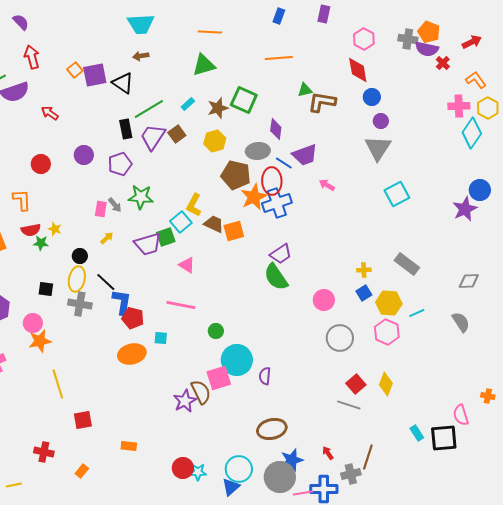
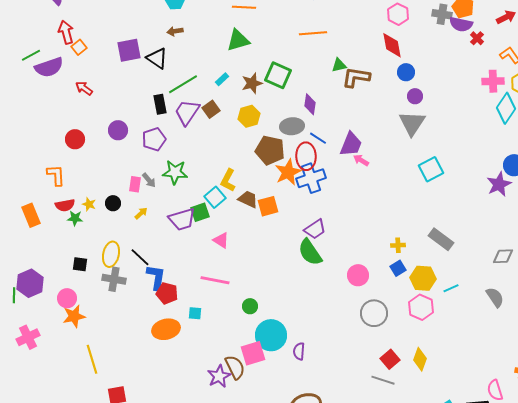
orange square: (75, 70) -> (79, 47), moved
purple trapezoid: (305, 155) -> (351, 144), moved, turned -48
black circle: (80, 256) -> (113, 203), moved

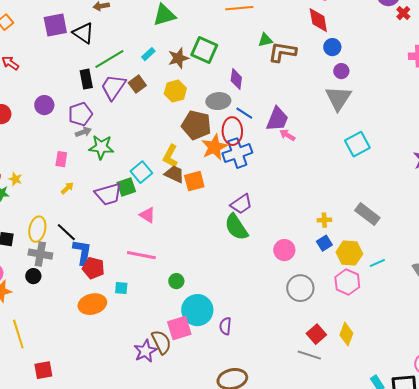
gray arrow: (149, 180) -> (83, 132), moved, turned -70
yellow L-shape: (228, 180) -> (170, 156), moved
black circle: (113, 203) -> (33, 276), moved

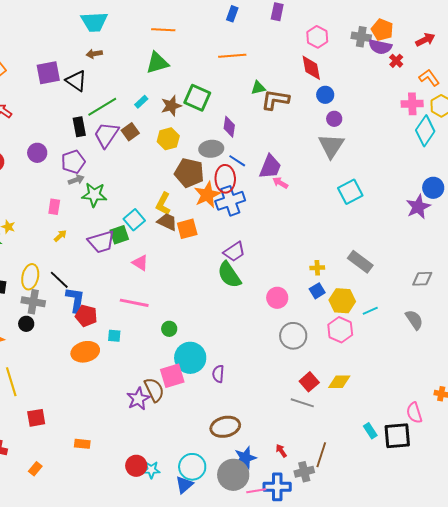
yellow diamond: (346, 334) -> (339, 382), turned 70

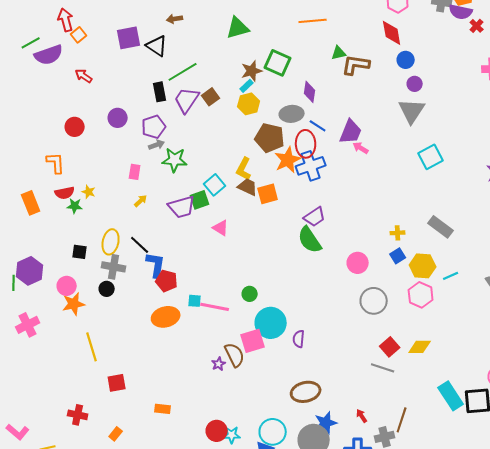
cyan rectangle: (141, 102) -> (247, 86), moved
pink line: (134, 303) -> (215, 307), moved
purple star: (138, 399) -> (219, 364), size x0.6
cyan rectangle: (370, 431) -> (451, 396), size x1.8

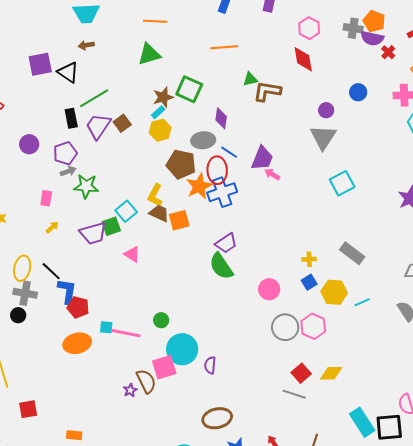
blue circle: (406, 60) -> (358, 92), moved
pink hexagon: (421, 295) -> (313, 326), moved

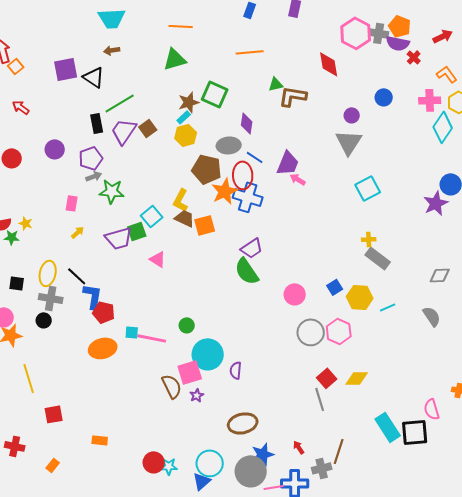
pink hexagon: (309, 28) -> (356, 33), moved, size x1.4
blue cross: (222, 192) -> (248, 197), turned 36
yellow cross: (309, 259) -> (369, 239), moved
purple star: (130, 390) -> (197, 395), moved
gray line: (294, 394) -> (320, 399), turned 55

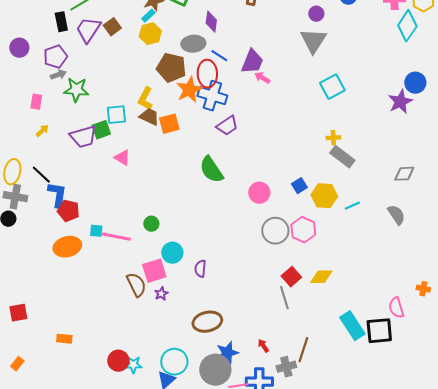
cyan square: (152, 216) -> (116, 115), turned 35
purple trapezoid: (252, 248) -> (227, 126), moved
cyan circle: (208, 354) -> (172, 253), size x0.7

